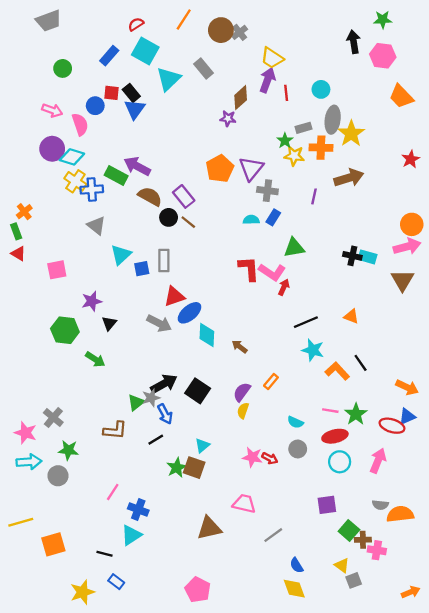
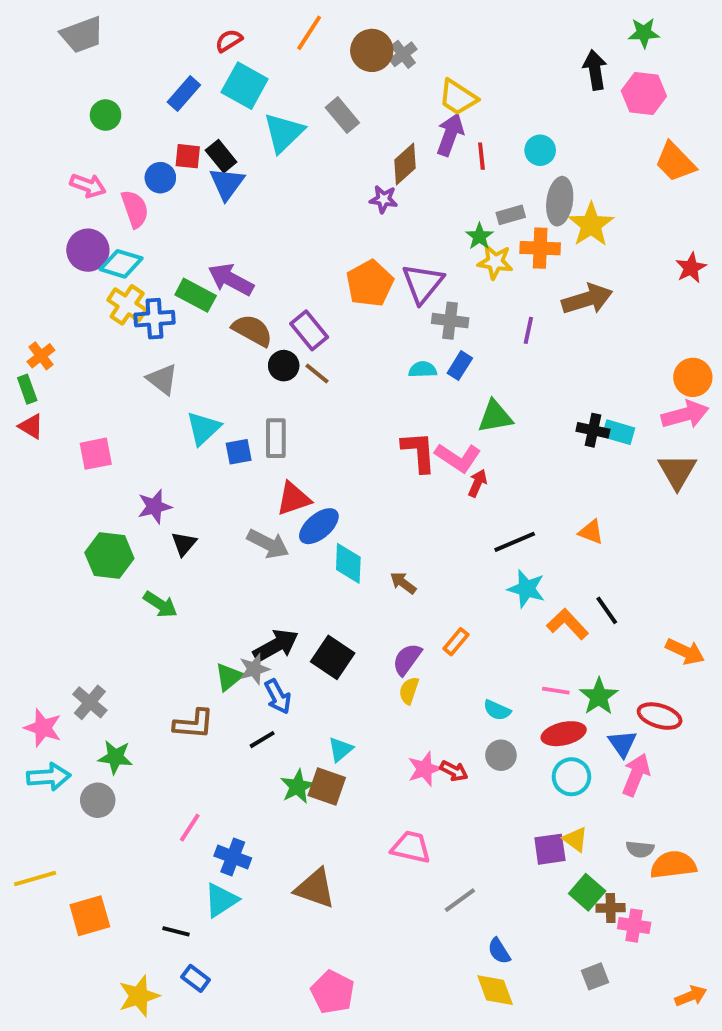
blue triangle: (407, 416) -> (622, 743), moved, turned -42
pink star: (252, 457) -> (425, 769), turned -30
brown triangle: (209, 528) -> (315, 888), moved, turned 32
yellow triangle: (342, 565) -> (575, 839), moved

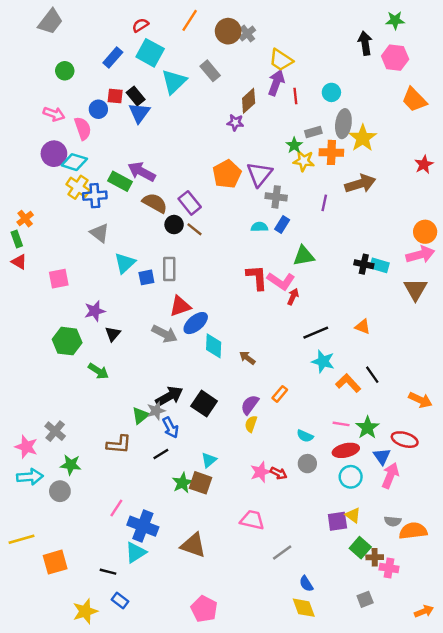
gray trapezoid: (82, 35) -> (50, 22), turned -32
blue cross: (233, 857) -> (143, 526), size x1.4

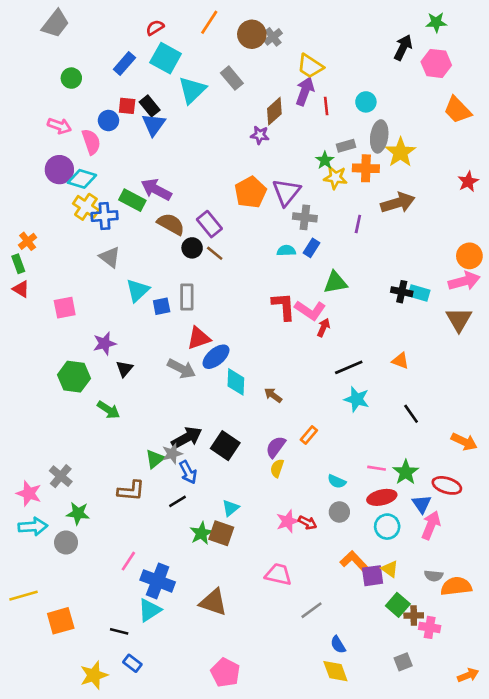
black arrow: (365, 43) -> (403, 48), turned 35
orange L-shape: (348, 383) -> (354, 561), moved

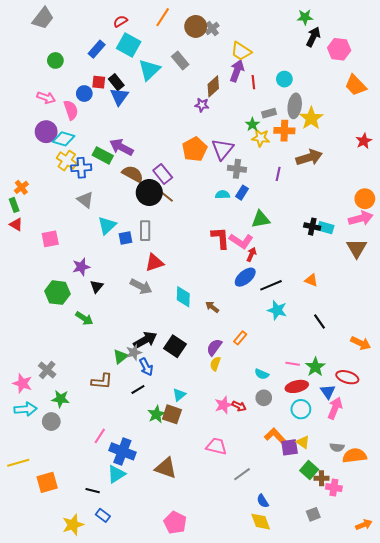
green star: (436, 22) -> (305, 17), moved
black circle: (192, 248) -> (149, 193), size x1.6
blue ellipse: (216, 357) -> (245, 277), moved

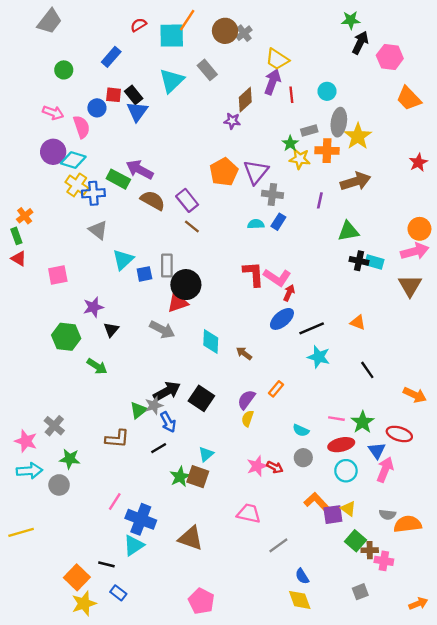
cyan square: (129, 45) -> (172, 36), moved, turned -30
black circle: (149, 193) -> (186, 285), moved
green triangle: (261, 219) -> (348, 231), moved
orange square: (47, 482) -> (77, 577), moved, turned -30

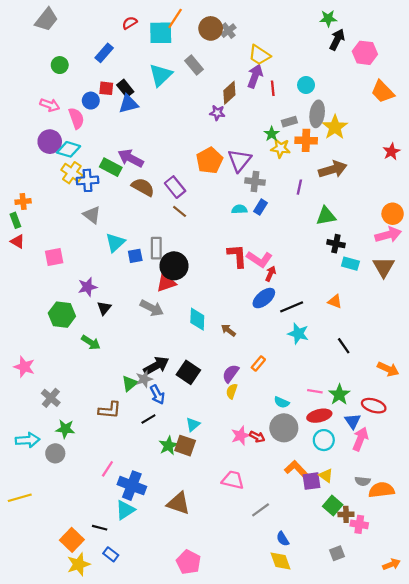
blue triangle: (137, 111) -> (128, 104), turned 40
orange cross: (25, 216) -> (23, 202), turned 32
cyan rectangle: (374, 262) -> (350, 264), moved
pink star: (26, 441) -> (24, 367), moved
gray circle: (303, 458) -> (284, 428), size x1.6

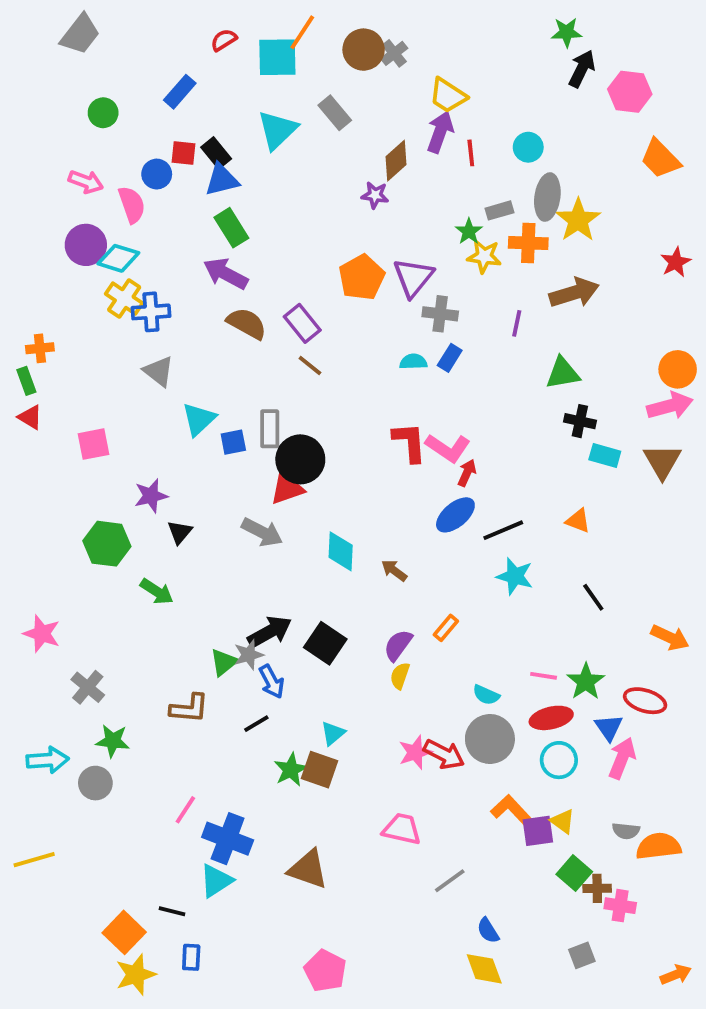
green rectangle: (111, 167) -> (231, 228), moved, turned 30
red arrow: (257, 437) -> (444, 754), size x1.5
blue rectangle: (111, 554) -> (191, 957), turned 56

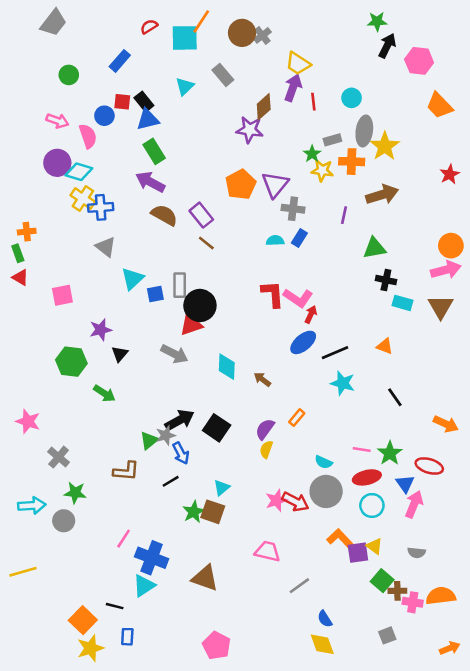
cyan triangle: (277, 130) -> (185, 86), size x0.7
purple star: (375, 195) -> (250, 130), size x1.5
orange semicircle: (658, 846) -> (441, 596), moved

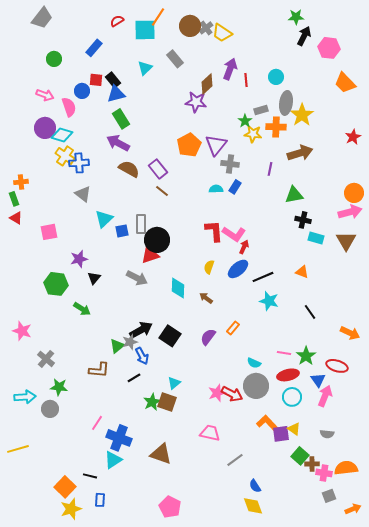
yellow trapezoid: (298, 63) -> (222, 33), moved
yellow semicircle: (266, 449) -> (209, 267), moved
gray square: (387, 635) -> (329, 496), moved

